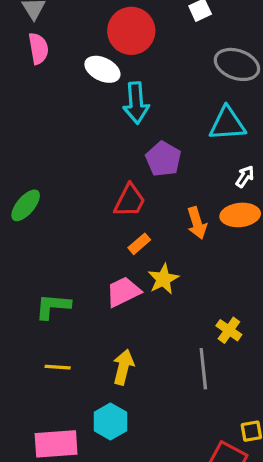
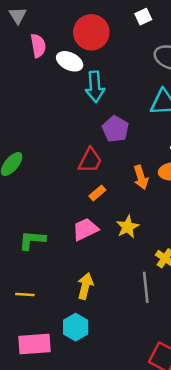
pink semicircle: (38, 48) -> (38, 46), moved
yellow star: (163, 279) -> (128, 227), moved
yellow line: (58, 367) -> (25, 295), moved

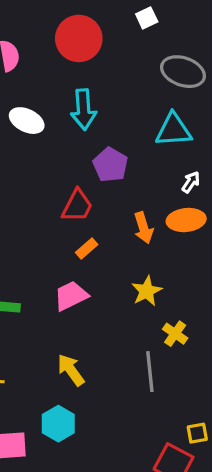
white ellipse: (70, 61) -> (27, 121), moved
yellow star: (128, 227) -> (147, 291), moved
yellow arrow: (85, 286) -> (71, 370), turned -50

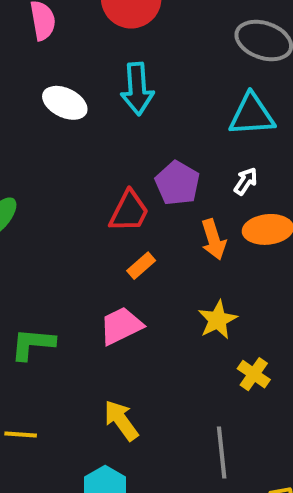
purple pentagon: (110, 165) -> (177, 183), moved
white arrow: (191, 182) -> (246, 181), moved
gray line: (150, 372) -> (222, 452), moved

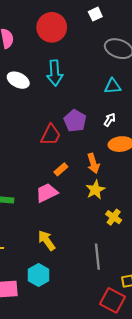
cyan triangle: (252, 115) -> (113, 86), size x0.7
orange arrow: (214, 239) -> (93, 163), moved
orange rectangle: (141, 266) -> (61, 169), moved

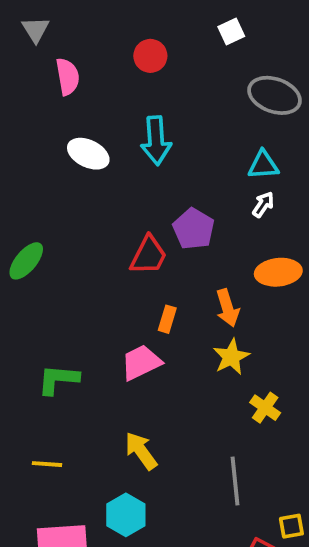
red circle: (52, 27) -> (150, 56), size x0.6
white arrow: (110, 120) -> (263, 204), moved
orange rectangle: (61, 169) -> (167, 319), turned -32

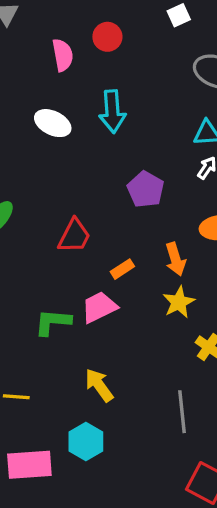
pink semicircle: (68, 77) -> (63, 55), moved
red trapezoid: (148, 255) -> (74, 236), moved
orange rectangle: (167, 319) -> (122, 269), turned 40
green L-shape: (58, 379) -> (53, 322), moved

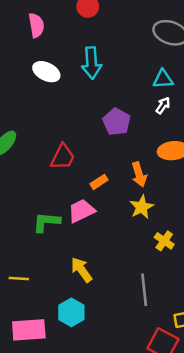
pink semicircle: (63, 55) -> (36, 25), moved

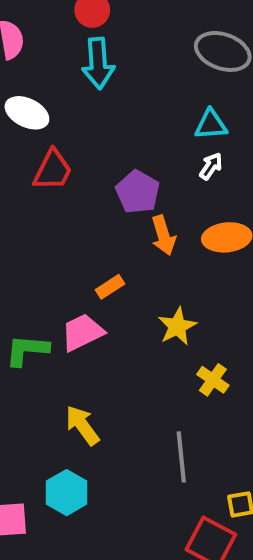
cyan arrow: (91, 63) -> (98, 63), moved
red trapezoid: (63, 157) -> (53, 170), moved
orange arrow: (139, 174) -> (163, 235), moved

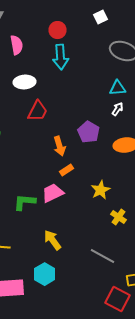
white ellipse: (27, 113) -> (25, 82), turned -30
purple pentagon: (138, 192) -> (89, 132), moved
orange arrow: (163, 235) -> (60, 146), moved
gray line: (181, 457) -> (103, 256), turned -55

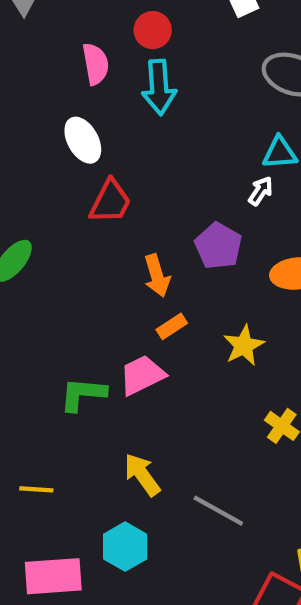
pink semicircle: (17, 45) -> (96, 64), moved
white ellipse: (25, 82) -> (83, 140), turned 65
white arrow: (118, 109) -> (261, 191), moved
yellow star: (101, 190) -> (244, 345), moved
gray line: (103, 256) -> (218, 511), moved

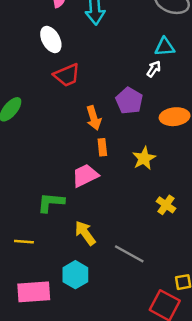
red trapezoid: (110, 202) -> (67, 75), turned 40
orange rectangle: (172, 326) -> (102, 147), turned -63
green L-shape: (83, 394) -> (51, 202), moved

